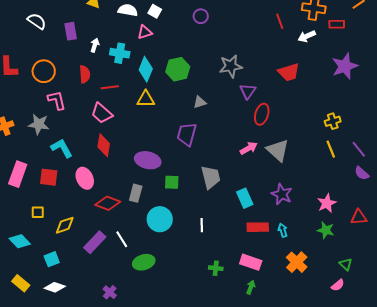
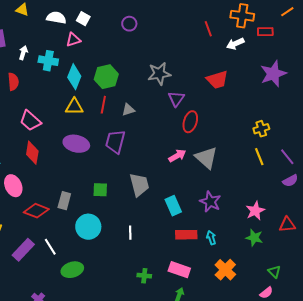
red line: (110, 87) -> (103, 105), moved, turned -72
purple ellipse: (148, 160) -> (76, 144), moved
purple semicircle: (362, 173) -> (290, 181), turned -70

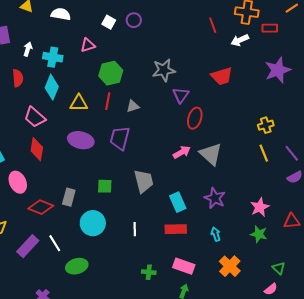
white square: (83, 19) -> (109, 22), moved
pink triangle: (73, 40) -> (88, 45), moved
cyan diamond: (74, 77) -> (52, 87), moved
red rectangle: (186, 235) -> (176, 229), moved

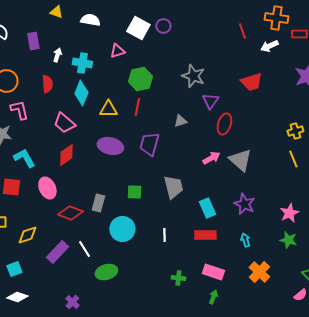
white square: (109, 22) -> (138, 28), size x1.6
gray star: (164, 70) -> (193, 76), turned 30
gray triangle: (133, 106) -> (180, 121), moved
red diamond: (37, 149) -> (66, 155), turned 45

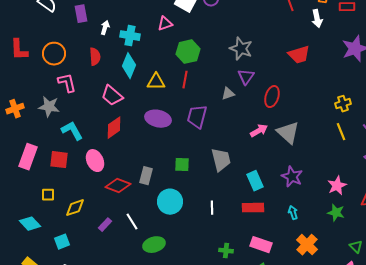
white arrow: (269, 46) -> (317, 19), turned -78
purple triangle: (210, 101) -> (246, 77), moved
purple rectangle: (57, 252) -> (105, 225), size x0.6

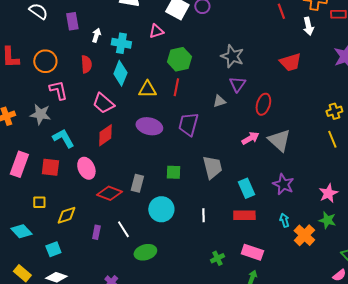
purple rectangle: (105, 225) -> (96, 232), turned -32
orange cross: (307, 245) -> (304, 235), moved
green cross: (226, 251) -> (217, 258), turned -32

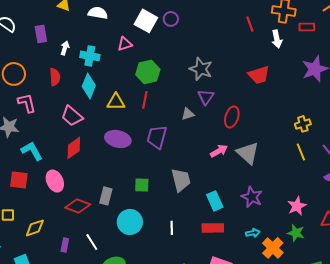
cyan arrow: (284, 220) -> (253, 233), turned 96

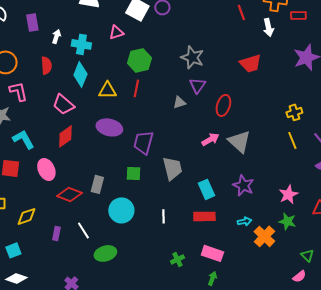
purple trapezoid: (157, 137) -> (143, 142), moved

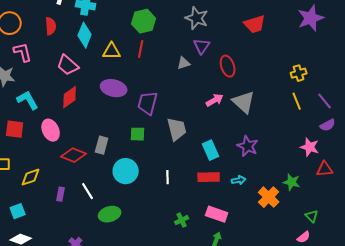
red ellipse: (223, 105) -> (228, 66), turned -35
pink star: (288, 194) -> (310, 147), moved, turned -30
cyan arrow: (244, 221) -> (239, 180), moved

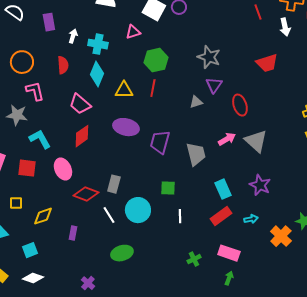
gray trapezoid: (177, 129) -> (196, 154), moved
green square: (138, 134) -> (168, 188), moved
red rectangle: (209, 177) -> (221, 216), turned -35
white line: (88, 191) -> (109, 215), moved

